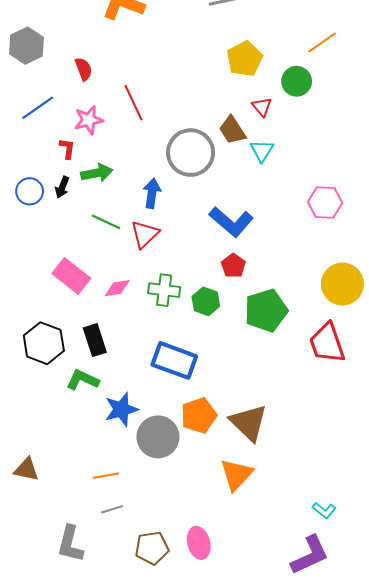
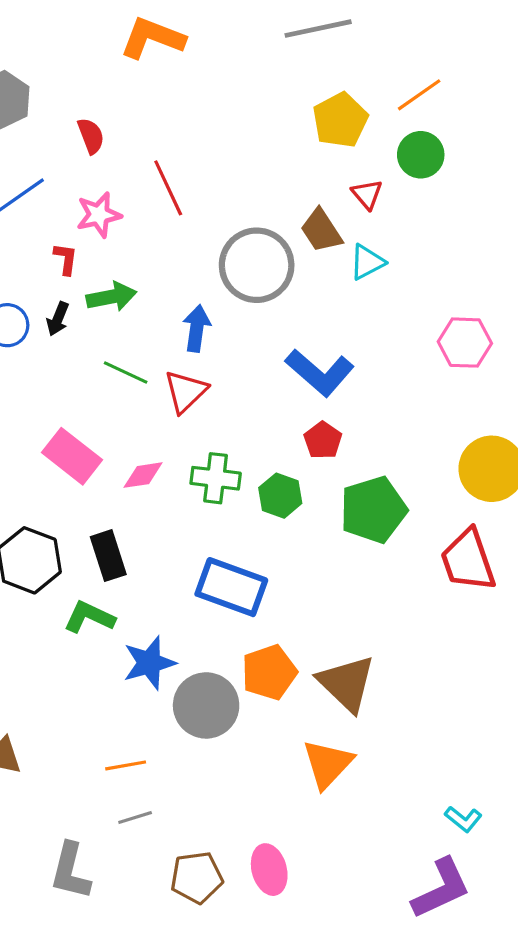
orange line: (322, 43) -> (419, 95), moved
cyan triangle: (262, 151) -> (367, 262), turned 30

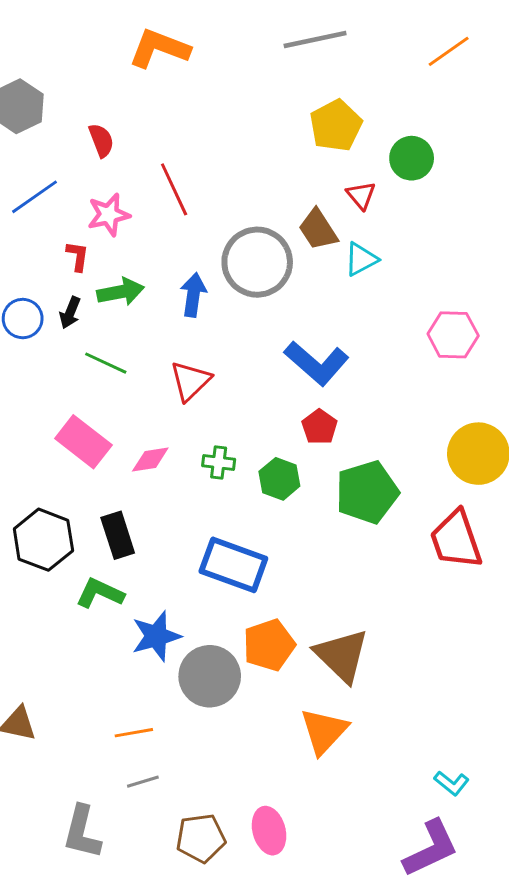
orange line: (419, 95) -> (449, 51), moved
blue arrow: (197, 328) -> (193, 295), moved
green line: (126, 373) -> (106, 363), moved
green cross: (216, 478) -> (219, 463), size x0.7

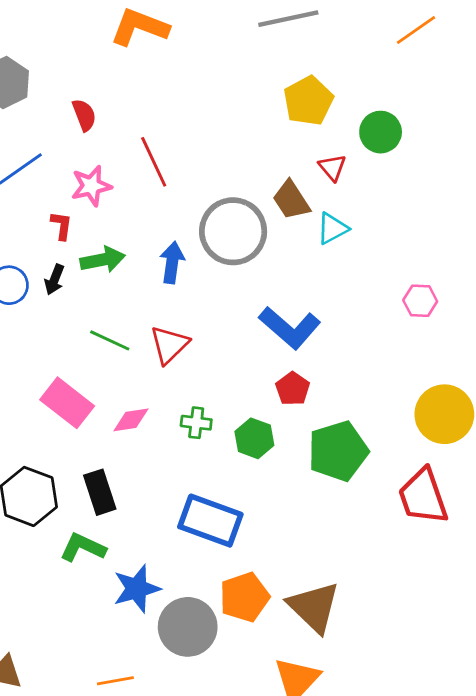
pink hexagon: (453, 335) -> (420, 301), size x0.7
green line: (106, 363) -> (110, 340), moved

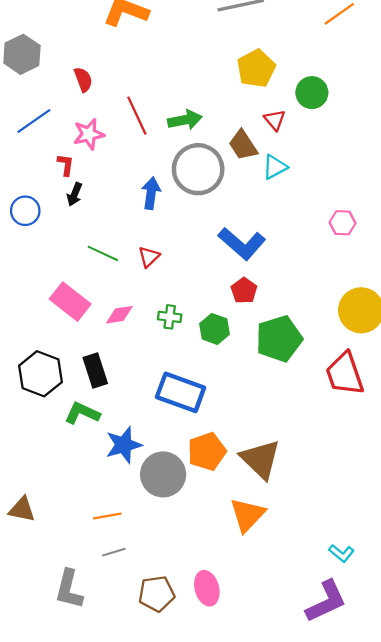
green arrow: (103, 260) -> (185, 120), moved
black arrow: (54, 279) -> (74, 194), moved
red triangle: (169, 345) -> (149, 257), size x0.7

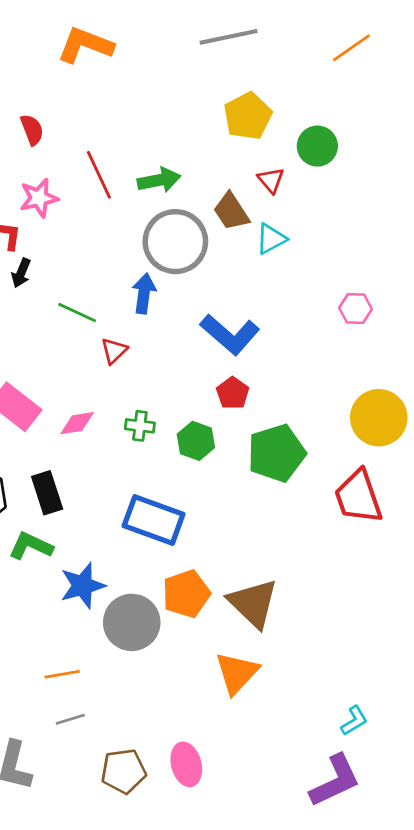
blue arrow: (151, 193) -> (144, 293), moved
green line: (103, 253) -> (77, 313), moved
cyan L-shape: (341, 553) -> (354, 721), turned -70

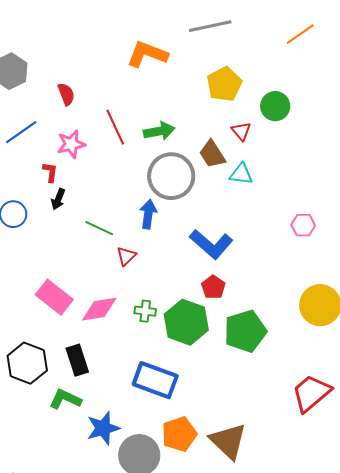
orange L-shape: (85, 45) -> (147, 54), moved
cyan triangle: (271, 239) -> (241, 174), turned 35
pink diamond: (77, 423) -> (99, 309), size x1.4
green hexagon: (196, 441) -> (186, 322), size x1.6
red trapezoid: (358, 497) -> (311, 393), moved, turned 69

